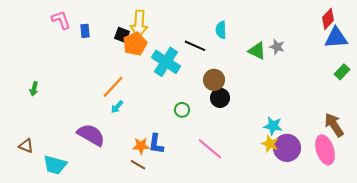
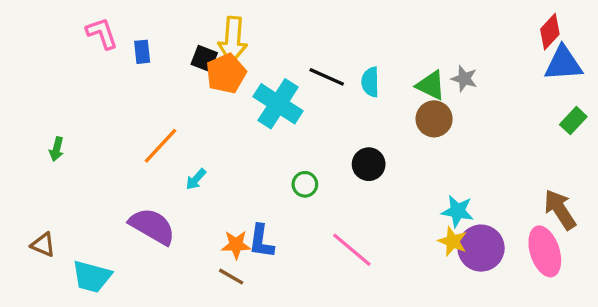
cyan semicircle: (221, 30) -> (370, 82), moved
brown circle: (214, 80) -> (434, 119), moved
orange line: (113, 87) -> (161, 146), moved

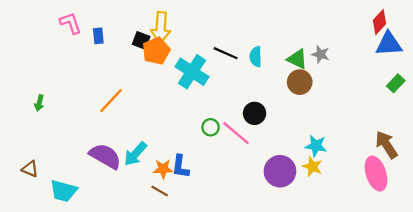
cyan arrow: (196, 179) -> (135, 154), moved, size x1.6
purple circle: (481, 248) -> (280, 171), moved
pink line: (352, 250) -> (236, 133), moved

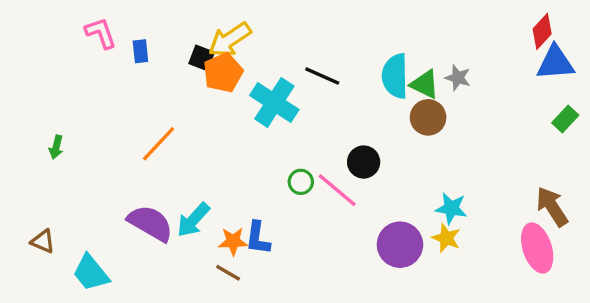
yellow arrow: (161, 28) -> (230, 40), turned 52
cyan semicircle: (256, 57) -> (395, 76), moved, size x1.5
cyan trapezoid: (64, 191) -> (91, 273), turned 36

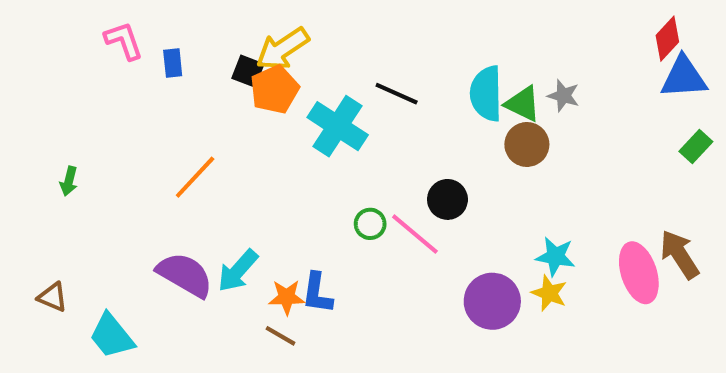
pink ellipse: (537, 248) -> (639, 273), moved

